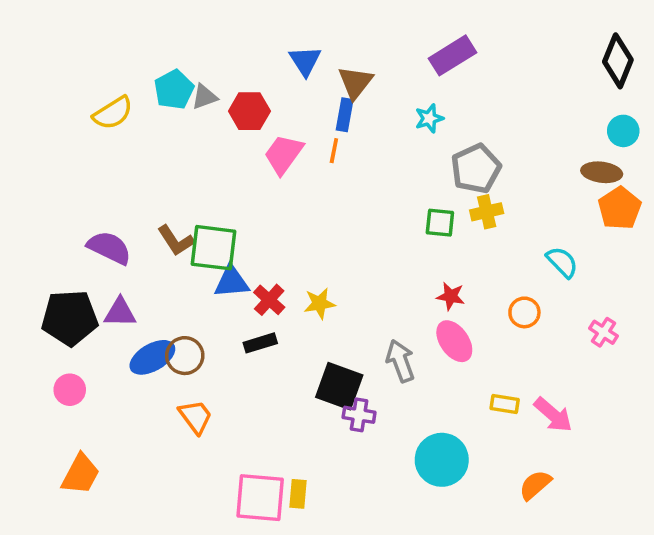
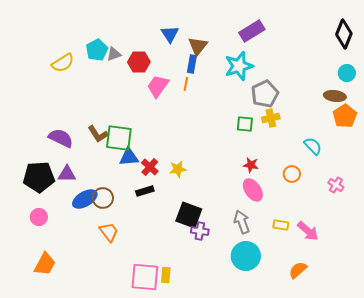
cyan star: (429, 118) -> (239, 66), size x1.8
gray arrow: (400, 361) -> (242, 222), moved

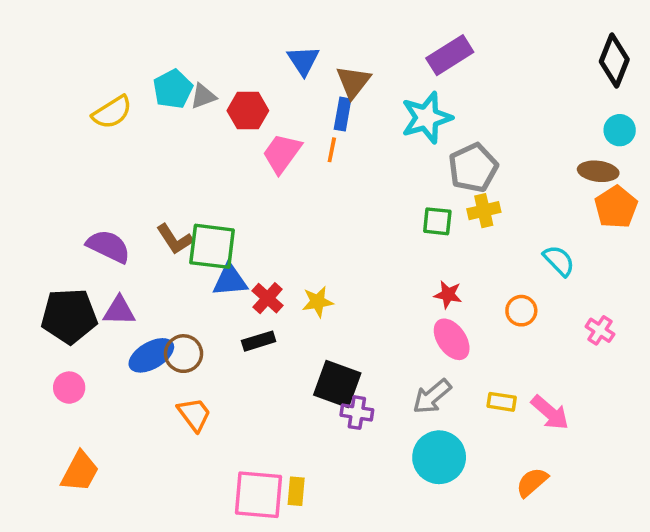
gray arrow: (242, 222) -> (432, 396), turned -110

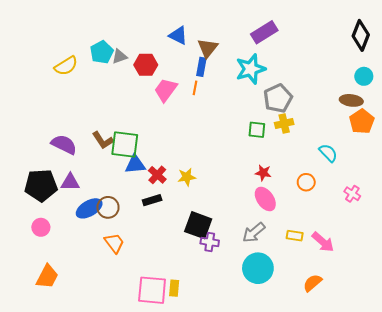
blue triangle: (303, 60) -> (178, 35), turned -30

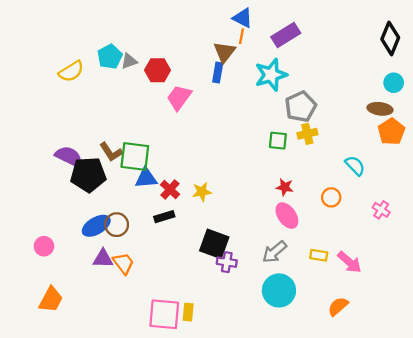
blue triangle: (178, 35) -> (243, 18), moved
orange line: (195, 88) -> (242, 36), moved
purple triangle: (70, 182) -> (103, 259), moved
black pentagon: (41, 185) -> (88, 175), moved

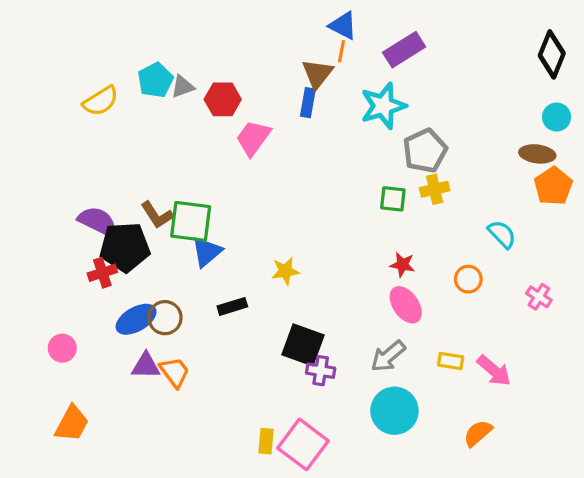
blue triangle: (146, 178) -> (207, 252), turned -35
red cross: (170, 189) -> (102, 273), moved, turned 30
pink square: (164, 314) -> (303, 444), moved, turned 32

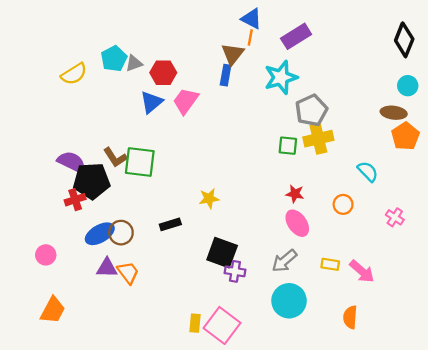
yellow cross: (435, 189) -> (318, 139), size x1.4
blue triangle: (207, 252) -> (152, 102), moved
orange semicircle: (478, 433) -> (350, 317), turned -45

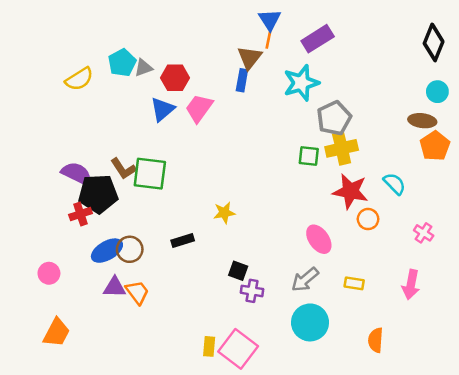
blue triangle: (251, 19) -> (270, 20), turned 30
red star: (295, 194) -> (350, 191), moved, size x1.8
black square: (222, 253) -> (238, 271), size x0.6
pink arrow: (362, 271) -> (411, 285), moved, turned 60

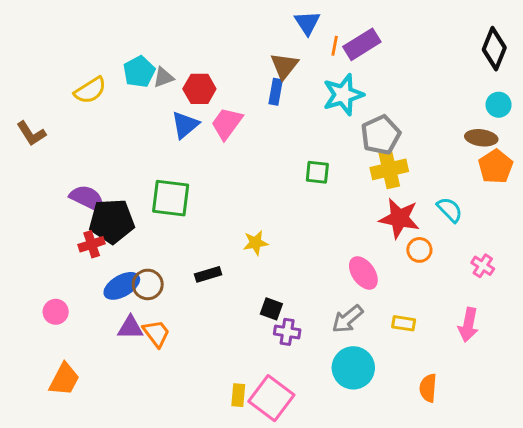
orange line: (268, 40) -> (335, 46), moved
green square: (309, 156) -> (317, 172), moved
brown L-shape: (123, 169) -> (31, 133), moved

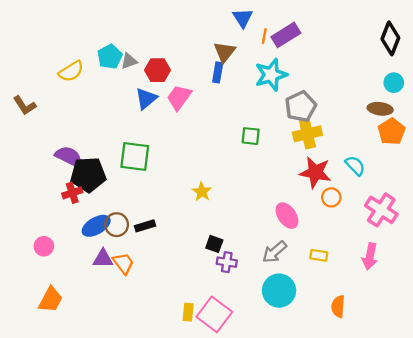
yellow star: (256, 243) -> (202, 192), turned -30
pink cross: (483, 266) -> (381, 210), size x1.8
black rectangle: (208, 274) -> (145, 226), moved

